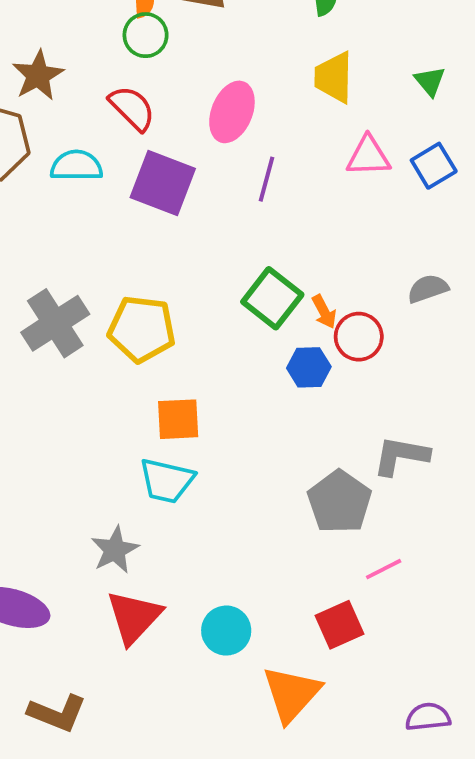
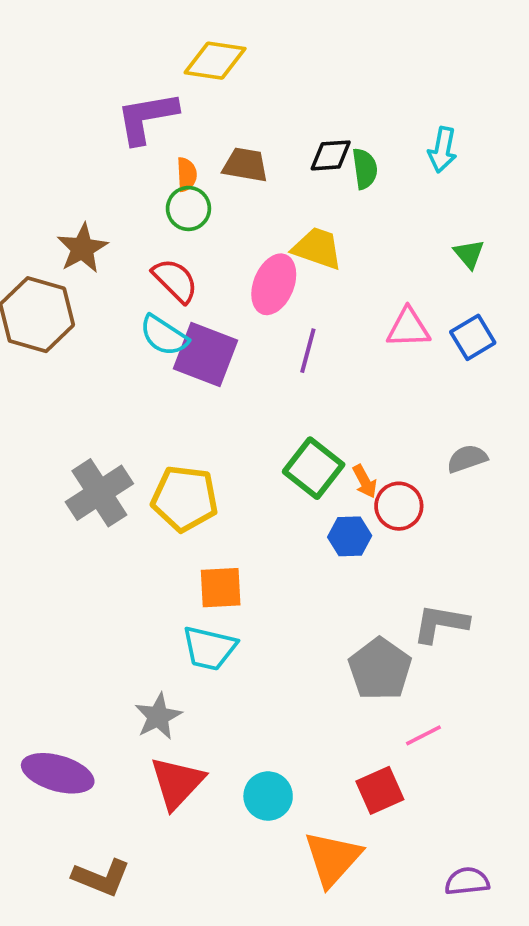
yellow trapezoid: (334, 77) -> (317, 248), moved, turned 108
cyan semicircle: (76, 166) -> (164, 335), moved, turned -147

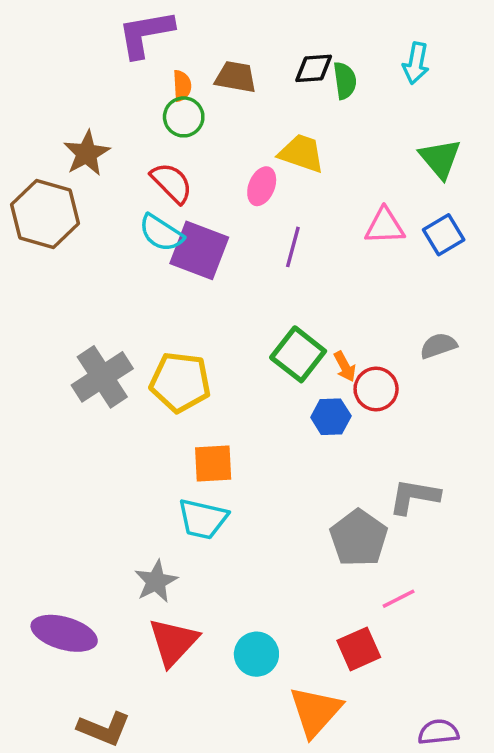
green triangle: (469, 254) -> (440, 159), size x1.5
pink ellipse: (274, 284) -> (262, 186), size x0.7

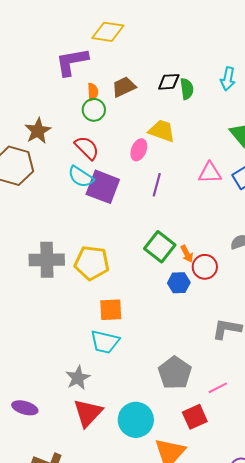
brown trapezoid: (236, 77) -> (124, 87), turned -35
gray cross: (102, 377) -> (47, 260), turned 32
gray pentagon: (359, 538) -> (175, 373), moved
purple ellipse: (64, 633) -> (25, 408), size x0.7
cyan circle: (256, 654) -> (136, 420), size x1.4

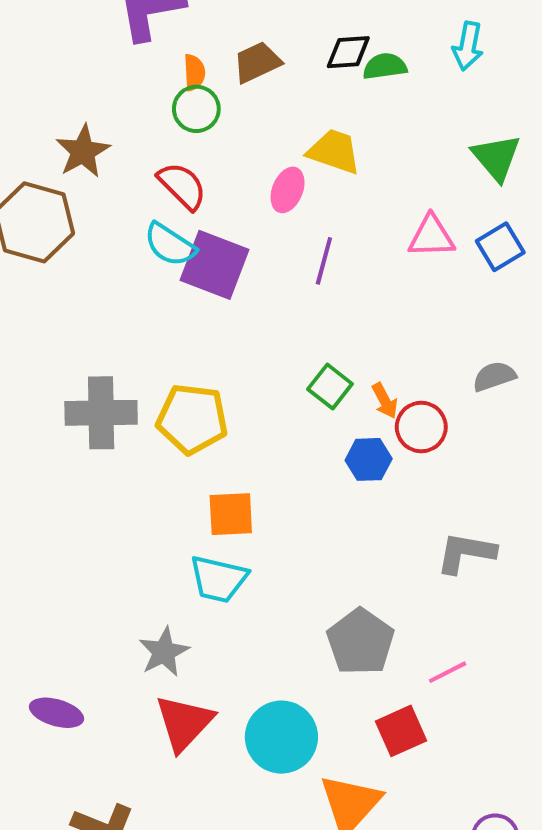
green semicircle: (187, 89) -> (385, 66), turned -90
green square: (160, 247) -> (330, 386), size x0.7

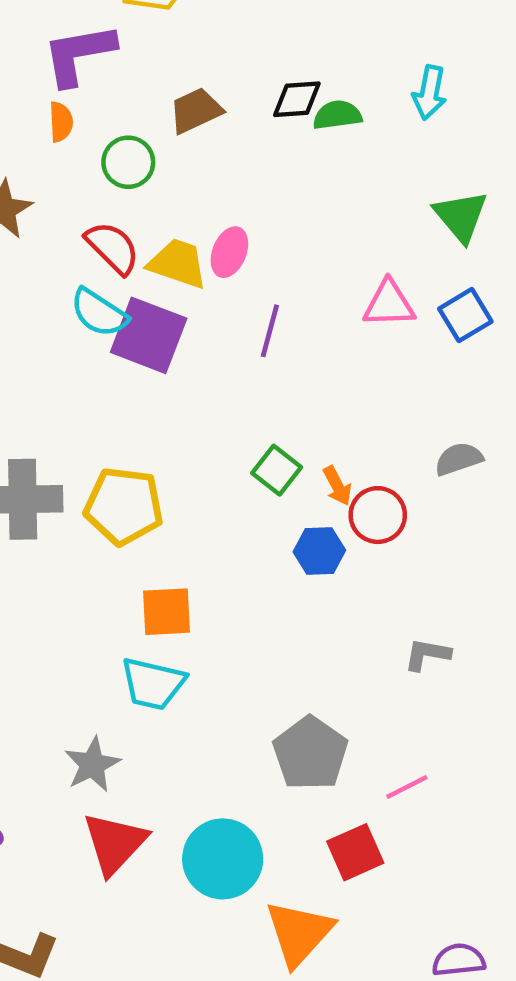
orange semicircle: (194, 72) -> (61, 122), moved
yellow trapezoid: (334, 151) -> (178, 263), moved
gray L-shape: (466, 553) -> (427, 654), size x0.7

